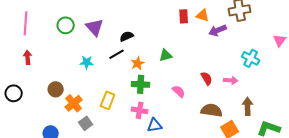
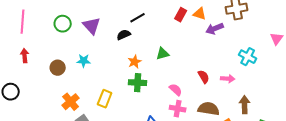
red rectangle: (184, 16) -> (181, 15), turned 32
black line: (117, 54) -> (138, 18), moved
brown circle: (56, 89) -> (58, 68), moved
pink cross: (140, 110) -> (178, 109), moved

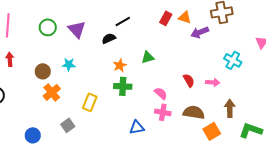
orange cross: (71, 102) -> (52, 92), moved

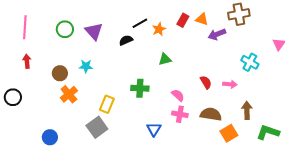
orange star: (120, 65) -> (159, 29), moved
gray square: (68, 125) -> (97, 127), moved, size x1.5
blue triangle: (137, 127) -> (154, 129), turned -49

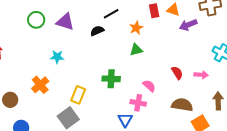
red rectangle: (183, 20) -> (154, 11), turned -40
orange star: (159, 29) -> (136, 28), moved
purple triangle: (94, 31) -> (65, 22), turned -30
brown circle: (60, 73) -> (10, 100), moved
pink cross: (180, 114) -> (138, 103), moved

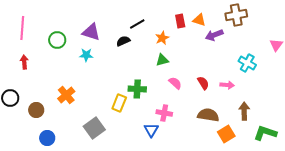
green circle: (36, 20) -> (57, 40), moved
cyan star: (57, 57) -> (86, 55), moved
pink semicircle: (149, 86) -> (175, 83), moved
yellow rectangle: (78, 95) -> (119, 103), moved

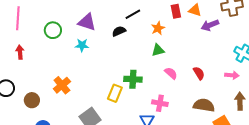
pink arrow: (227, 85) -> (232, 75), moved

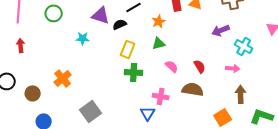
purple triangle: (87, 22) -> (101, 15), moved
purple arrow: (210, 25) -> (221, 30), moved
green circle: (53, 30) -> (54, 13), moved
yellow rectangle: (115, 93) -> (128, 49), moved
brown semicircle: (204, 105) -> (193, 89), moved

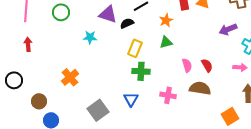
pink semicircle: (172, 66) -> (187, 65), moved, turned 32
brown circle: (33, 93) -> (39, 101), moved
blue triangle: (148, 113) -> (131, 99), moved

